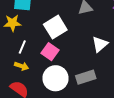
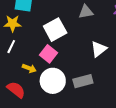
white line: (22, 47) -> (11, 47), moved
yellow arrow: (22, 66) -> (29, 68), moved

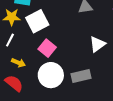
white square: (55, 30) -> (37, 21), moved
yellow arrow: (29, 68) -> (18, 63), moved

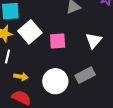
pink square: (47, 48) -> (58, 41), moved, turned -30

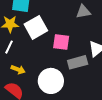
gray rectangle: (85, 75) -> (78, 62), moved

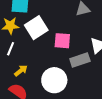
yellow arrow: (18, 70) -> (21, 71), turned -56

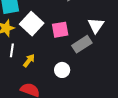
yellow arrow: (21, 71) -> (29, 61), moved
white circle: (54, 80) -> (62, 70), size x0.6

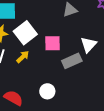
yellow arrow: (29, 61) -> (23, 57), moved
white circle: (62, 70) -> (47, 91), moved

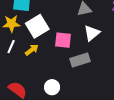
white triangle: (89, 45) -> (92, 33), moved

